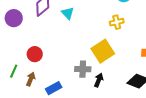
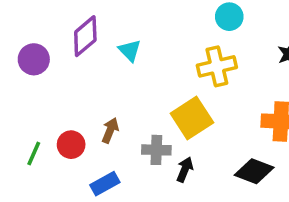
yellow cross: (117, 22) -> (217, 66), size x1.5
red circle: (35, 54) -> (71, 145), moved
brown arrow: (31, 79) -> (110, 130), moved

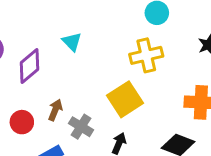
purple diamond: (85, 36) -> (29, 66), moved
gray cross: (156, 150) -> (81, 127), moved, turned 30

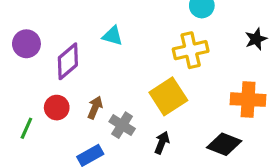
cyan triangle: (72, 42) -> (113, 36), turned -30
red circle: (22, 122) -> (57, 108), moved

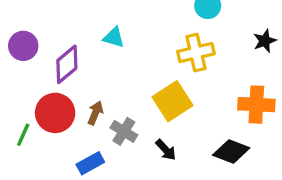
red circle: (57, 108) -> (55, 113), size x1.5
black arrow: (162, 143) -> (166, 150), turned 115

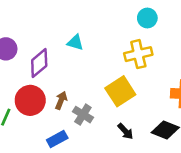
black arrow: (166, 150) -> (125, 131), moved

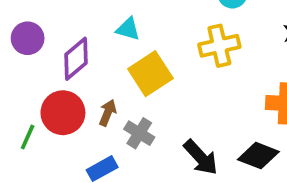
yellow square: (120, 91) -> (150, 74), moved
black arrow: (125, 131) -> (201, 157), size x1.5

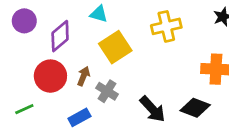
green line: (28, 137) -> (24, 109), moved, turned 42

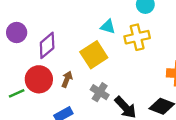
cyan triangle: (99, 14) -> (108, 27), moved
gray cross: (107, 91) -> (100, 92), moved
green line: (24, 109) -> (17, 93), moved

